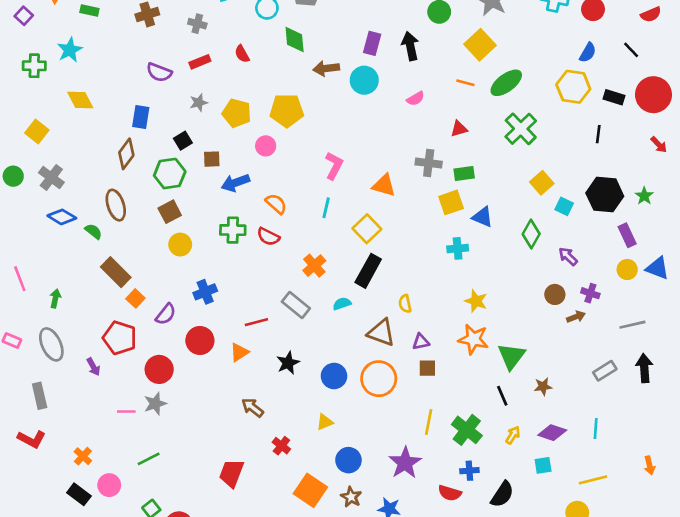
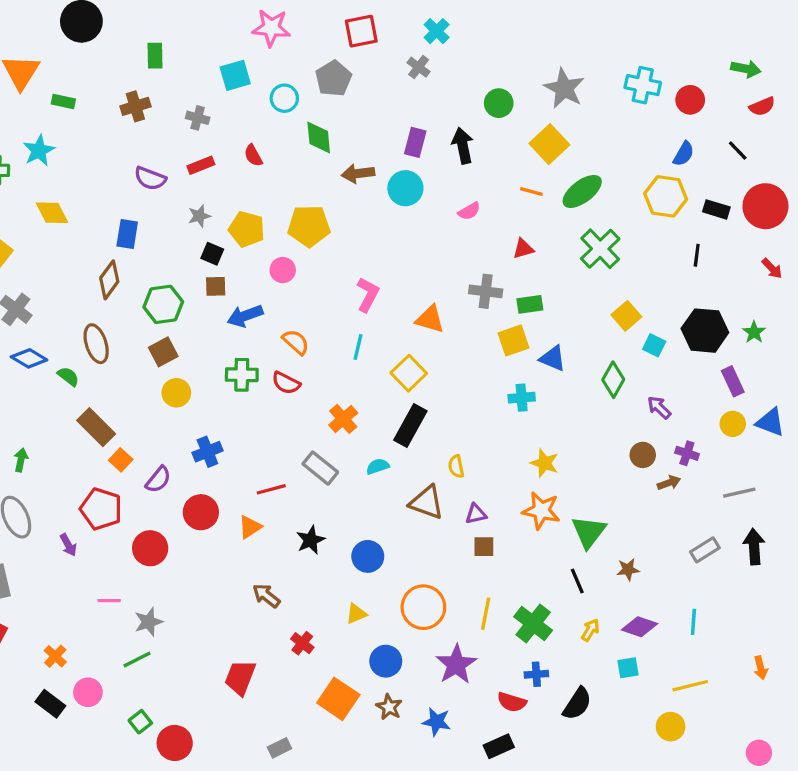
black square: (183, 141) -> (212, 254), moved, turned -36
orange circle: (379, 379) -> (423, 607), moved
gray star: (155, 404) -> (149, 622), moved

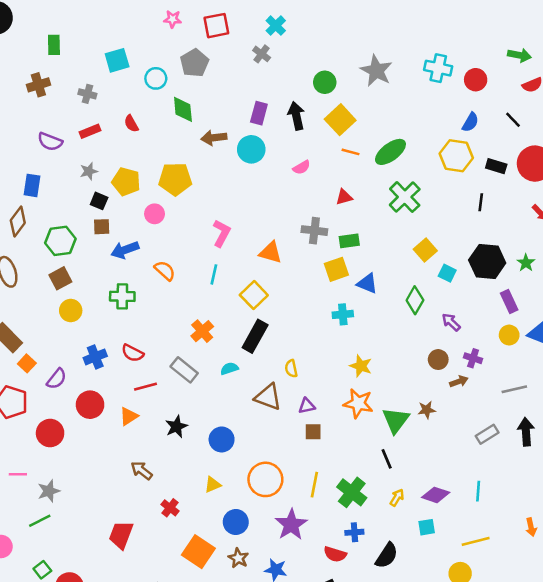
pink star: (271, 28) -> (173, 19), moved, size x0.6
yellow square: (549, 144) -> (340, 120), moved
red semicircle: (286, 383) -> (133, 353), moved
brown star: (628, 570) -> (427, 410), moved

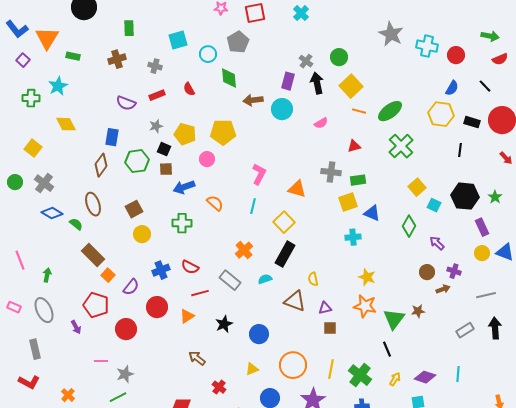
gray cross: (262, 54) -> (306, 61), moved
gray star: (376, 71) -> (391, 34), moved
green hexagon: (60, 241) -> (137, 161), moved

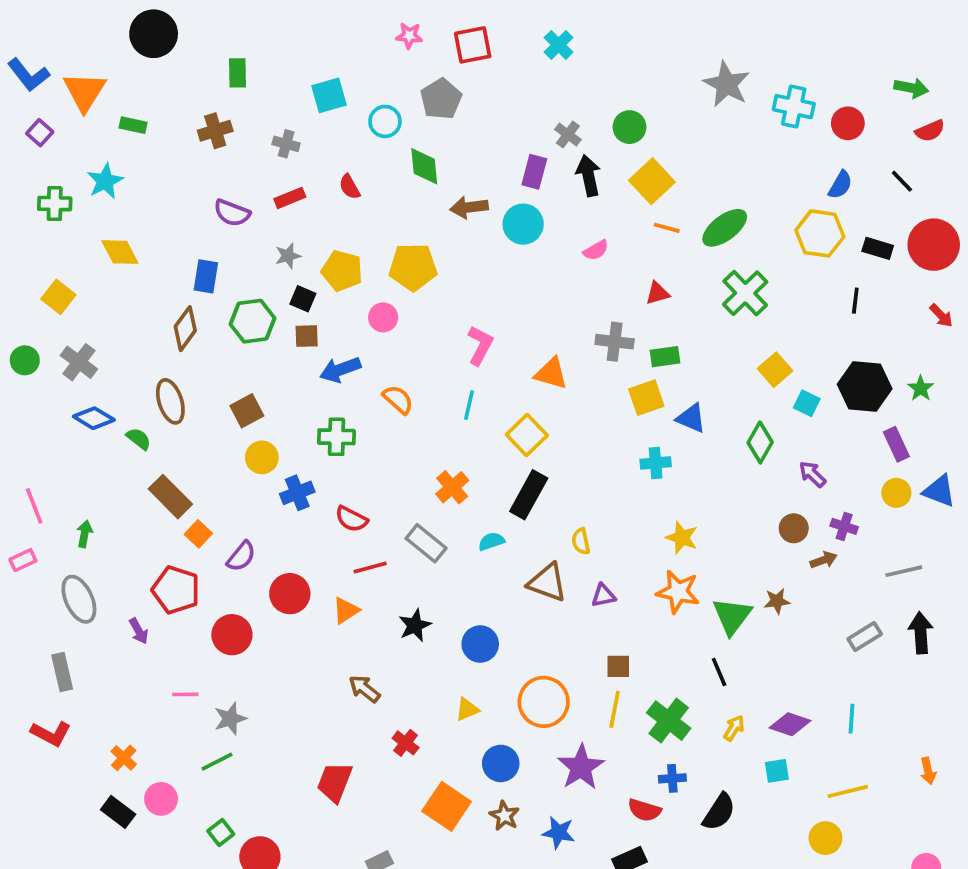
blue cross: (161, 270) -> (297, 493), moved
pink rectangle: (14, 307) -> (23, 560), moved, turned -48
brown square: (330, 328) -> (618, 666), moved

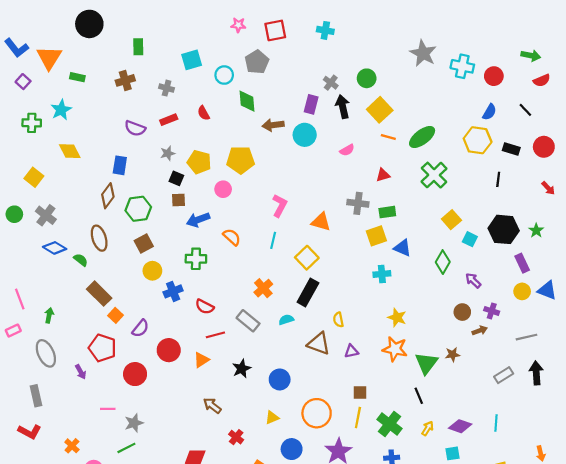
cyan cross: (559, 45) -> (325, 30), turned -35
red circle: (934, 245) -> (544, 147), size x0.7
green hexagon: (252, 321) -> (138, 209), moved

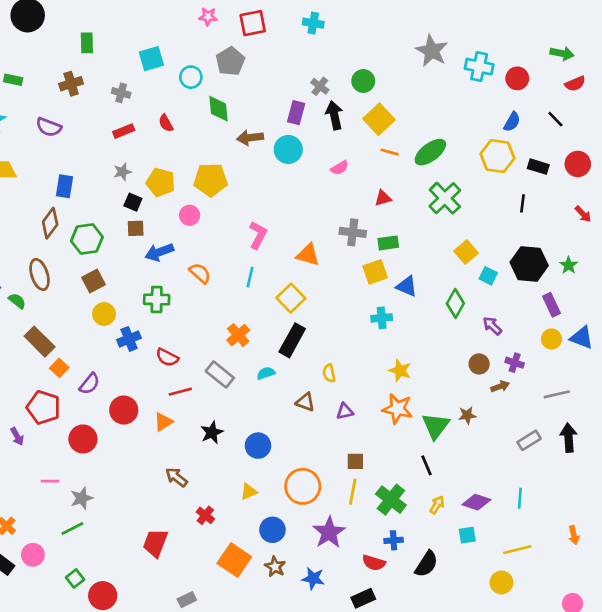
purple semicircle: (135, 128) -> (49, 127), moved
brown triangle: (319, 344) -> (305, 402), size x0.7

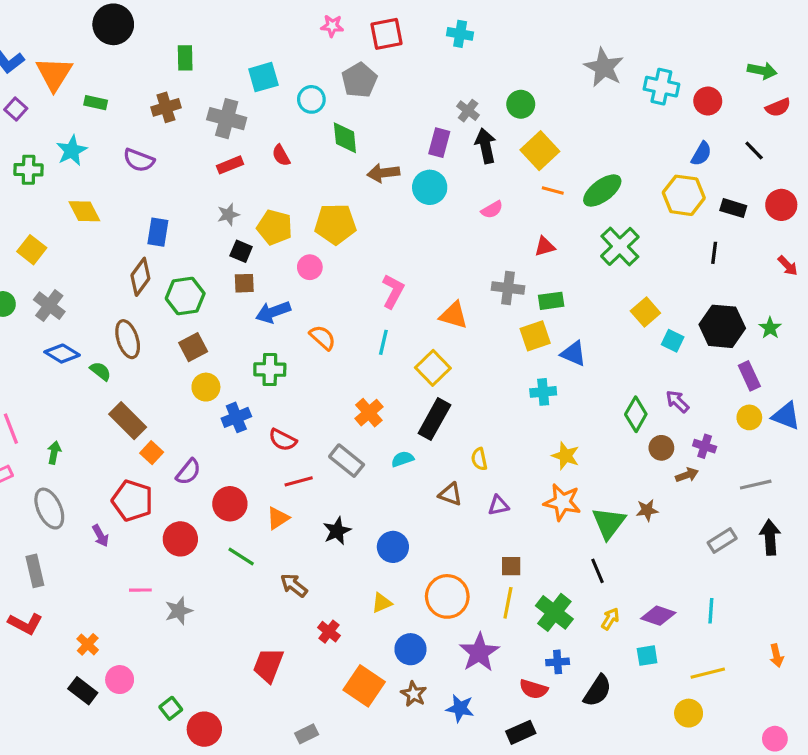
gray cross: (121, 93) -> (227, 119), size x1.6
green diamond: (455, 303) -> (636, 414), moved
green line: (72, 528) -> (241, 556), moved, turned 60

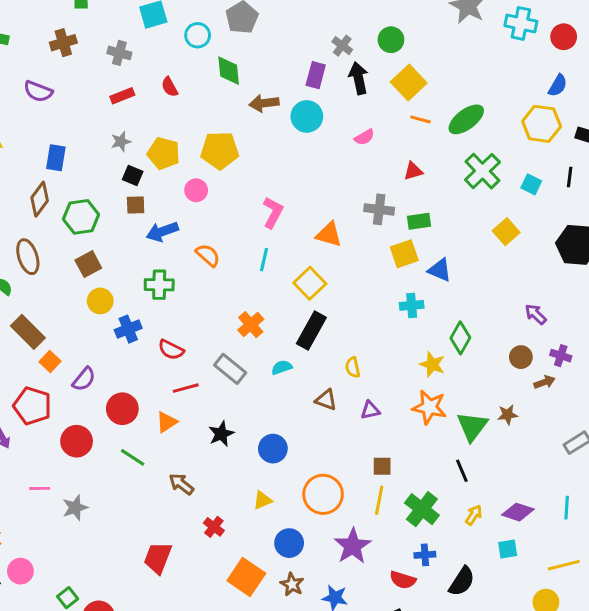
gray cross: (227, 119) -> (119, 53), size x0.7
cyan square: (673, 341) -> (531, 184), moved
green diamond: (636, 414) -> (460, 338), moved

